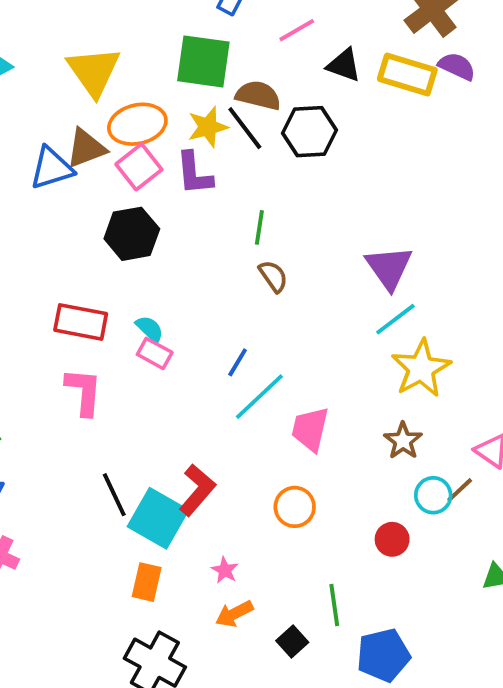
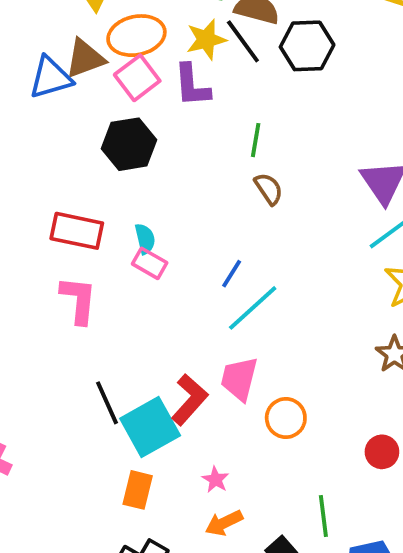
cyan semicircle: (150, 329) -> (145, 239), turned 32
pink trapezoid: (310, 429) -> (239, 379), moved
cyan square: (158, 518) -> (150, 427), turned 30

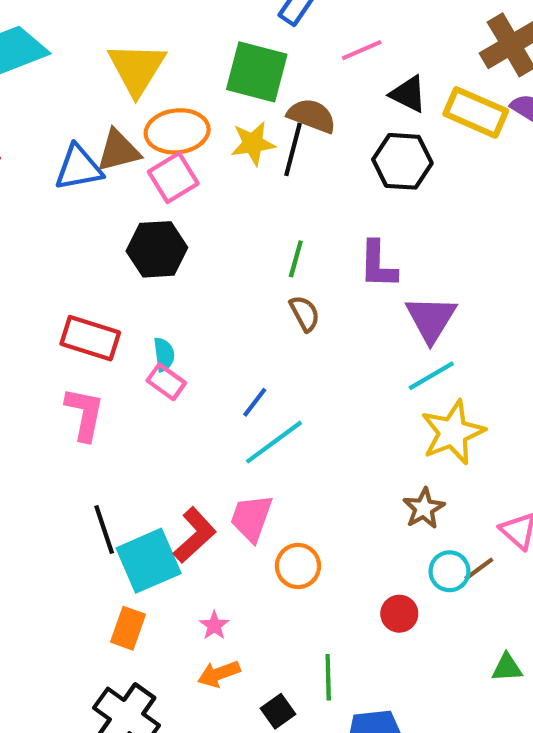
black line: (243, 41) -> (293, 149), turned 45
black hexagon: (307, 46) -> (402, 161), moved
purple L-shape: (192, 85) -> (378, 265), moved

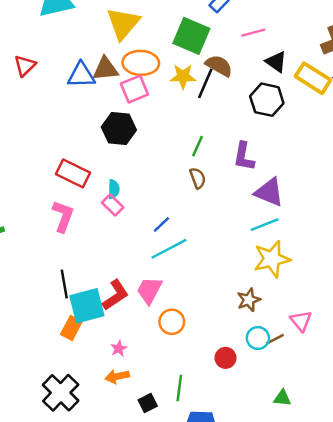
purple triangle: (431, 319) -> (269, 192), turned -48
orange rectangle: (128, 628) -> (71, 328), moved

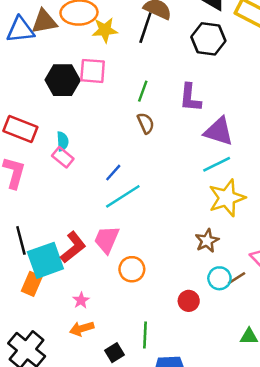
yellow star: (183, 76) -> (105, 30), moved
pink square: (134, 89) -> (93, 71), moved, turned 32

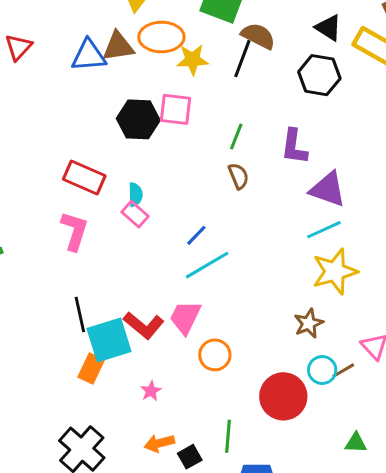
red L-shape: (73, 247) -> (144, 325), turned 76
red circle: (189, 301) -> (283, 396), size x1.8
orange arrow: (82, 329) -> (159, 443), moved

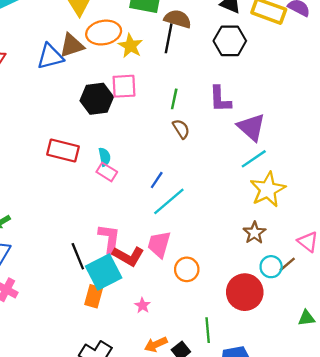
yellow star: (192, 60) -> (130, 46), turned -30
purple triangle: (328, 189) -> (251, 127), turned 32
pink L-shape: (74, 231) -> (109, 239), moved

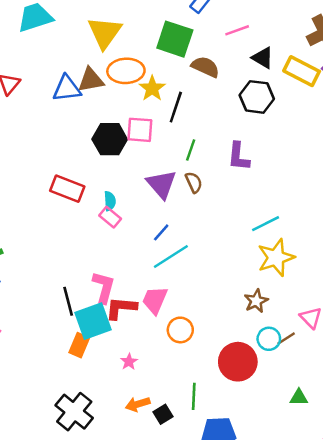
black line: (169, 38) -> (176, 107), moved
purple triangle: (251, 127) -> (161, 184), moved
red L-shape: (128, 256) -> (121, 308), turned 148

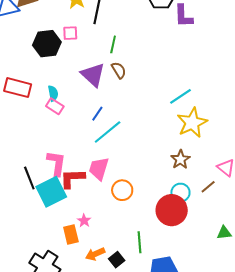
pink square: (140, 130) -> (70, 33), size x0.7
purple L-shape: (239, 156) -> (183, 16), moved
cyan circle: (269, 339) -> (180, 193), moved
orange rectangle: (79, 345) -> (71, 234), moved, turned -30

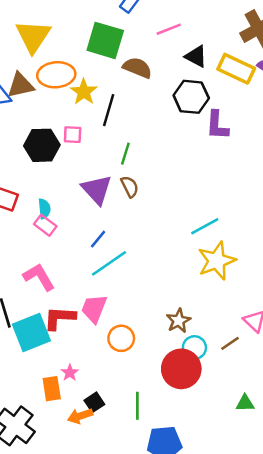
brown star: (180, 159) -> (179, 321), moved
pink L-shape: (56, 163) -> (39, 277), moved, turned -44
black square: (117, 260) -> (94, 402), moved

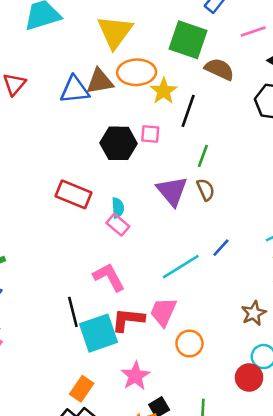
blue line: (98, 239) -> (221, 248), moved
brown star: (179, 321) -> (254, 313), moved
red circle: (181, 369) -> (249, 377), size x0.7
pink star: (70, 373) -> (135, 376), size x1.6
orange rectangle: (52, 389) -> (82, 389), moved, turned 40

